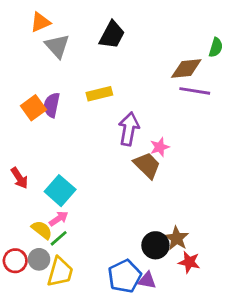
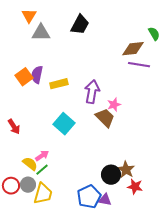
orange triangle: (40, 22) -> (29, 16), turned -35
gray triangle: (57, 46) -> (41, 33), turned -48
green semicircle: (216, 47) -> (154, 34), turned -48
yellow rectangle: (99, 94) -> (59, 84), moved
cyan square: (60, 191) -> (64, 124), moved

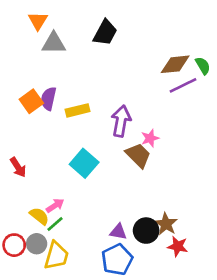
green semicircle: (154, 34) -> (203, 66), moved
purple line: (139, 65) -> (183, 85), turned -35
purple triangle: (105, 200) -> (118, 232), moved

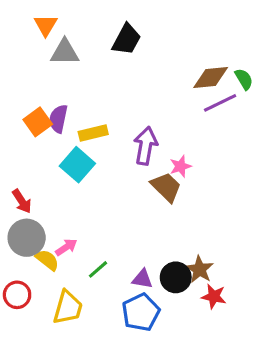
cyan square: (84, 163) -> (77, 165), moved
green line: (55, 224) -> (98, 269), moved
gray circle: (37, 244) -> (27, 238), moved, size x1.5

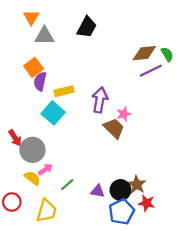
orange square: (38, 122) -> (34, 67), moved
gray circle: (27, 238) -> (32, 150), moved
blue pentagon: (141, 312) -> (122, 212), moved

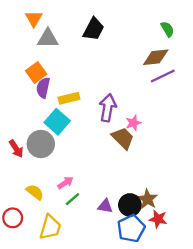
green semicircle: (167, 54) -> (167, 29), moved
gray circle: (32, 150) -> (41, 144), moved
pink arrow: (45, 169) -> (65, 183), moved

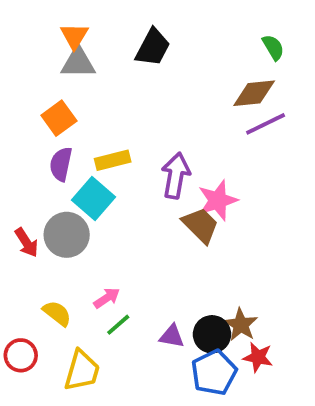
orange triangle: (34, 19) -> (74, 36), moved
purple semicircle: (43, 88) -> (61, 164), moved
pink star: (133, 123) -> (218, 200), size x1.5

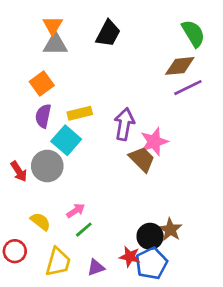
green semicircle: (273, 47) -> (193, 33), size x1.5
purple triangle: (172, 336) -> (96, 267), moved, turned -30
red star: (258, 357) -> (130, 257), moved

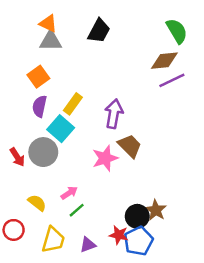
orange triangle: (53, 25) -> (48, 23), turned -36
yellow rectangle: (80, 113) -> (73, 104), turned -40
pink star: (154, 142) -> (105, 158), moved

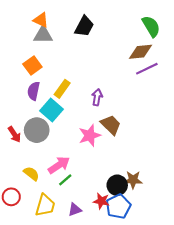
purple arrow: (114, 114) -> (97, 97), size x0.7
pink arrow: (69, 193) -> (59, 165), size x1.5
brown star: (156, 210) -> (133, 180), turned -30

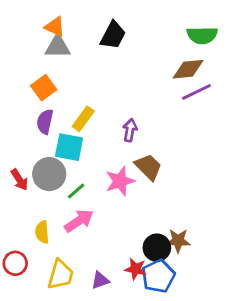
green semicircle: (151, 26) -> (202, 35), turned 120
cyan square: (52, 110) -> (69, 147), turned -30
yellow semicircle: (31, 174) -> (42, 232), turned -133
green line: (65, 180) -> (76, 191), moved

